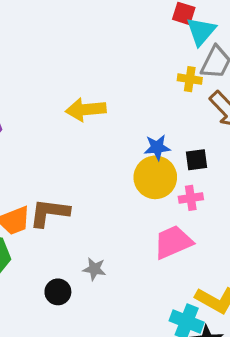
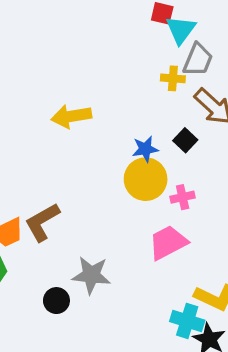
black square: (197, 160) -> (185, 140), moved, turned -35
brown L-shape: (49, 213) -> (42, 222), turned -33
gray star: (94, 269) -> (91, 275), size x1.6

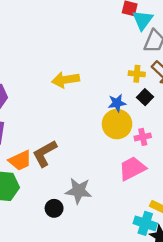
yellow cross: (173, 78) -> (137, 74), moved

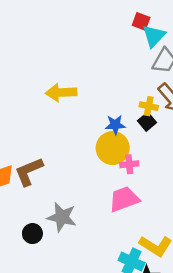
yellow cross: (137, 74) -> (149, 106), moved
pink cross: (143, 137) -> (129, 164), moved

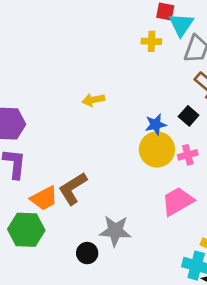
yellow arrow: (61, 93) -> (93, 100), size x0.7
yellow cross: (149, 106) -> (151, 41), moved
pink cross: (129, 164) -> (188, 155), moved

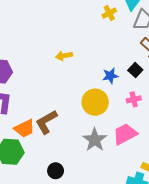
yellow cross: (151, 41) -> (109, 13), turned -32
yellow circle: (157, 149) -> (95, 102), moved
gray star: (115, 231) -> (95, 140), moved, turned 30

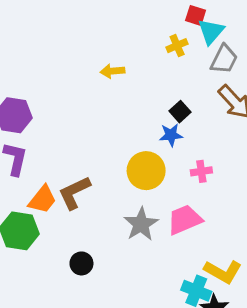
yellow arrow: (64, 56) -> (113, 71), moved
black square: (135, 70) -> (180, 112), moved
orange trapezoid: (25, 128) -> (42, 199), turned -30

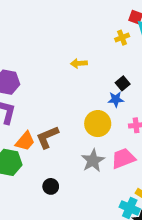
yellow arrow: (113, 71) -> (79, 63), moved

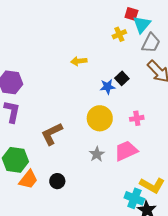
blue star: (116, 99) -> (107, 87), moved
orange trapezoid: (25, 141) -> (28, 180), moved
gray star: (93, 161) -> (97, 154), size x0.7

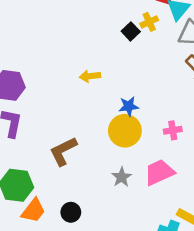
yellow arrow: (79, 61) -> (90, 76), moved
black square: (122, 78) -> (131, 31), moved
blue star: (107, 87) -> (129, 106), moved

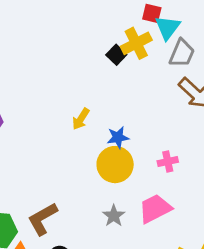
yellow cross: (149, 22) -> (136, 43), size x1.5
yellow arrow: (90, 76) -> (81, 119), moved, turned -48
brown L-shape: (63, 151) -> (42, 219), moved

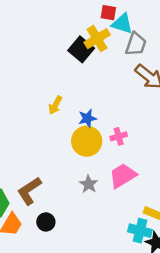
cyan triangle: (168, 28) -> (122, 24), turned -45
black square: (116, 55) -> (81, 49), size x1.5
pink cross: (168, 162) -> (119, 136), moved

